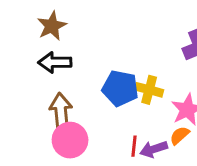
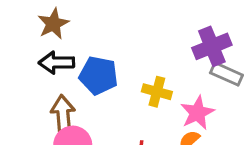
blue pentagon: (120, 88) -> (99, 76), moved

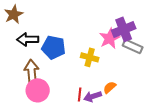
brown star: (53, 24) -> (14, 14), moved
pink star: (197, 113) -> (110, 38), moved

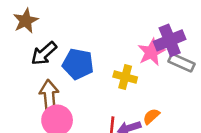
black arrow: (28, 39) -> (44, 53), turned -40

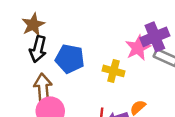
brown star: (26, 21) -> (33, 25), moved
black arrow: (44, 53) -> (38, 49), turned -35

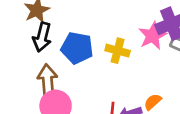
yellow cross: (113, 71) -> (118, 51), moved

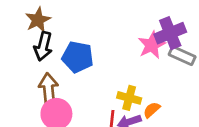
yellow cross: (118, 51) -> (129, 98), moved

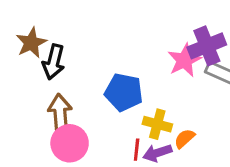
brown star: (38, 20) -> (31, 43), moved
blue pentagon: (78, 57) -> (124, 92), moved

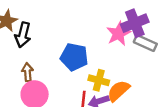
brown arrow: (60, 113) -> (28, 72), size x0.7
orange semicircle: (184, 138) -> (119, 91), size x1.5

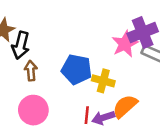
brown arrow: (28, 72) -> (31, 71), moved
yellow cross: (99, 80) -> (103, 81), moved

